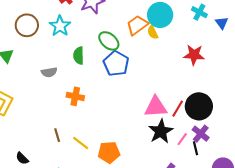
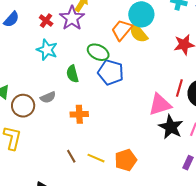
brown circle: (27, 25) -> (23, 106), moved
yellow semicircle: (153, 32) -> (138, 33), size x1.5
red line: (178, 109) -> (179, 88), moved

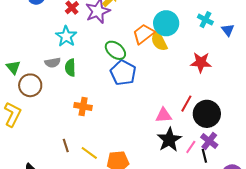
green semicircle: (72, 74) -> (70, 68), moved
gray semicircle: (48, 97) -> (53, 63), moved
pink triangle: (160, 105) -> (164, 115), size x0.7

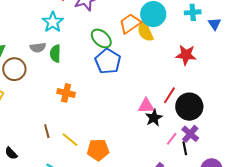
cyan cross: (205, 20) -> (193, 12), turned -35
black star: (169, 140) -> (154, 118), moved, size x0.7

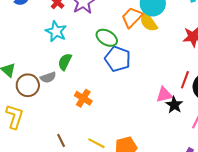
gray semicircle: (38, 48) -> (48, 77), moved
green semicircle: (55, 54) -> (65, 62), turned 36
orange cross: (66, 93) -> (83, 98), turned 30
brown line: (47, 131) -> (61, 140), moved

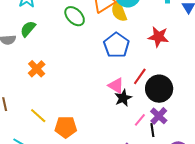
blue pentagon: (118, 59) -> (116, 45), moved
pink triangle: (164, 95) -> (116, 86), turned 30

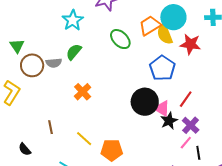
red star: (158, 37) -> (190, 44), moved
black circle: (159, 89) -> (145, 102), moved
purple cross: (159, 116) -> (191, 125), moved

